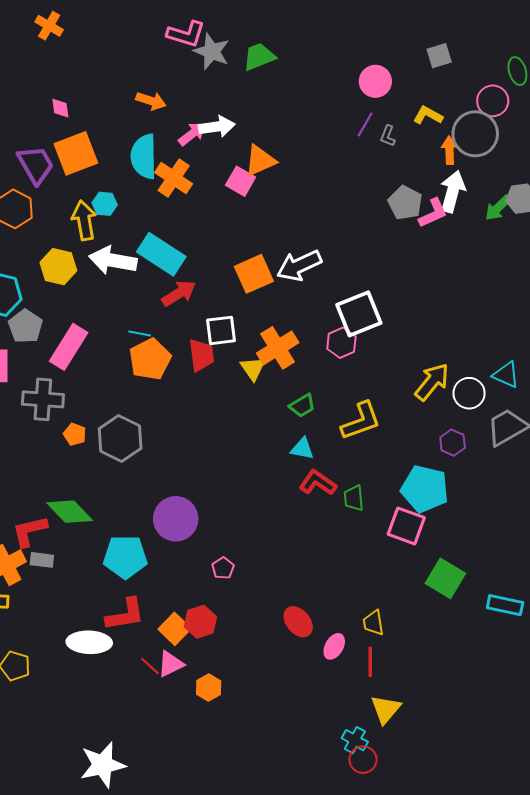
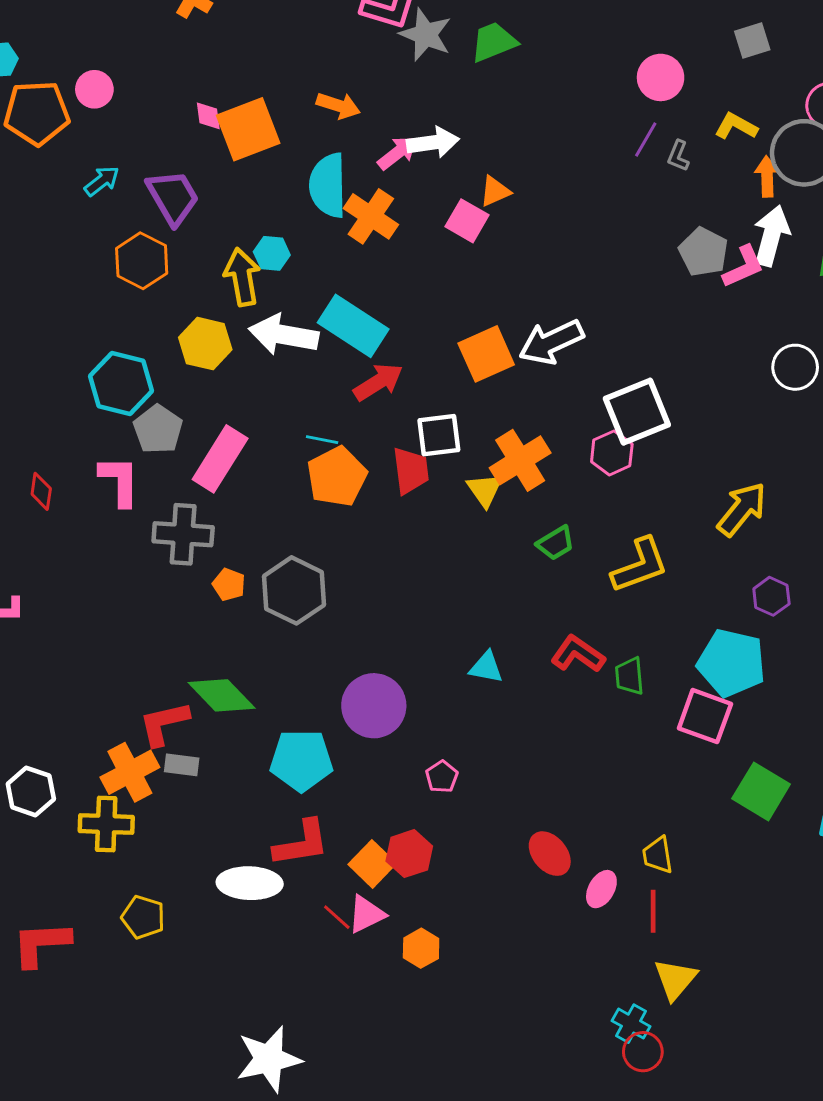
orange square: (76, 153) -> (248, 129), moved
orange triangle: (260, 161) -> (495, 191), size x0.7
white circle: (469, 393) -> (795, 367), moved
cyan triangle: (302, 449) -> (486, 667), moved

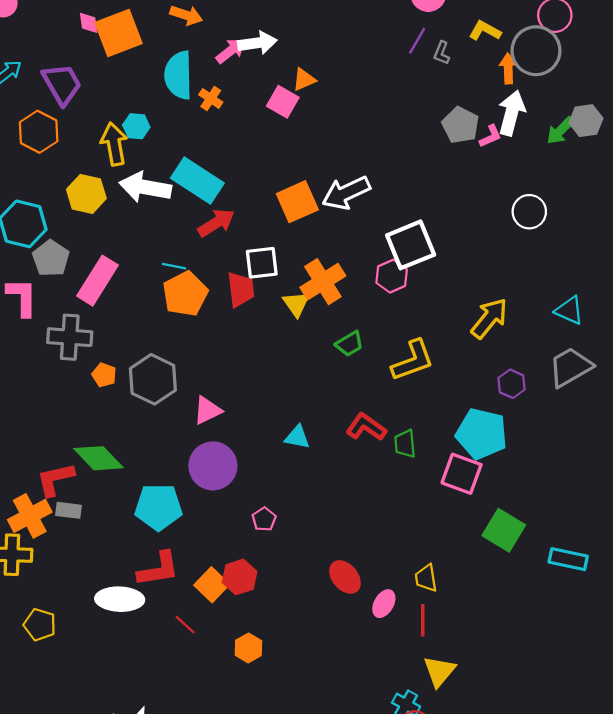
orange cross: (371, 216) -> (211, 98), size x0.6
pink L-shape: (743, 267) -> (490, 136), size x0.7
pink triangle: (366, 914) -> (207, 410), moved

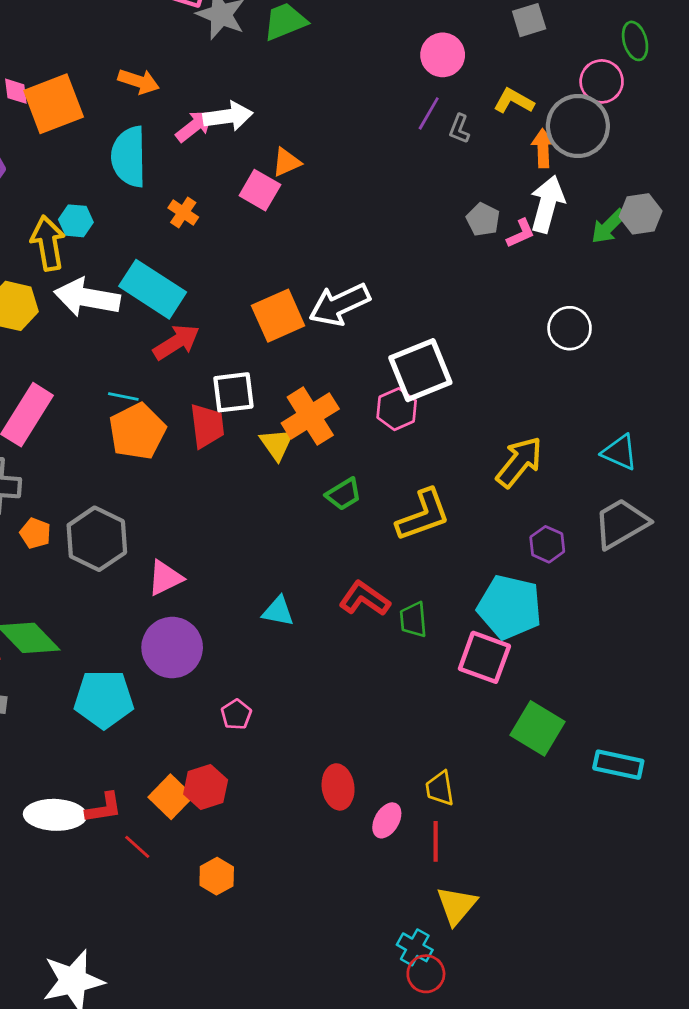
orange cross: (211, 98) -> (183, 212), moved
gray pentagon: (460, 125) -> (483, 219), size x0.7
red L-shape: (158, 569) -> (104, 808), moved, size x0.7
red ellipse: (345, 577) -> (338, 787), turned 32

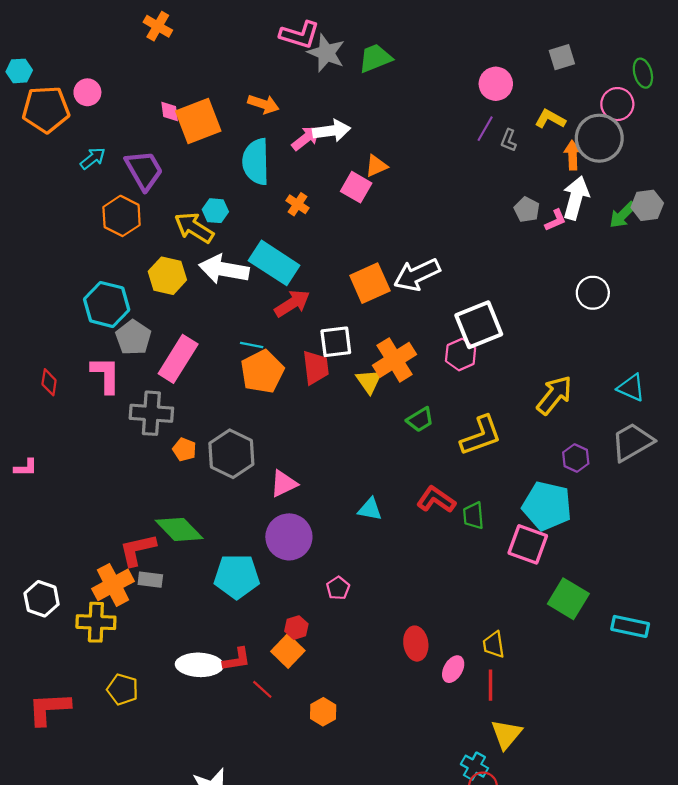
yellow arrow: (48, 243) -> (194, 228), turned -48
red hexagon: (206, 787) -> (296, 628), moved, size x0.7

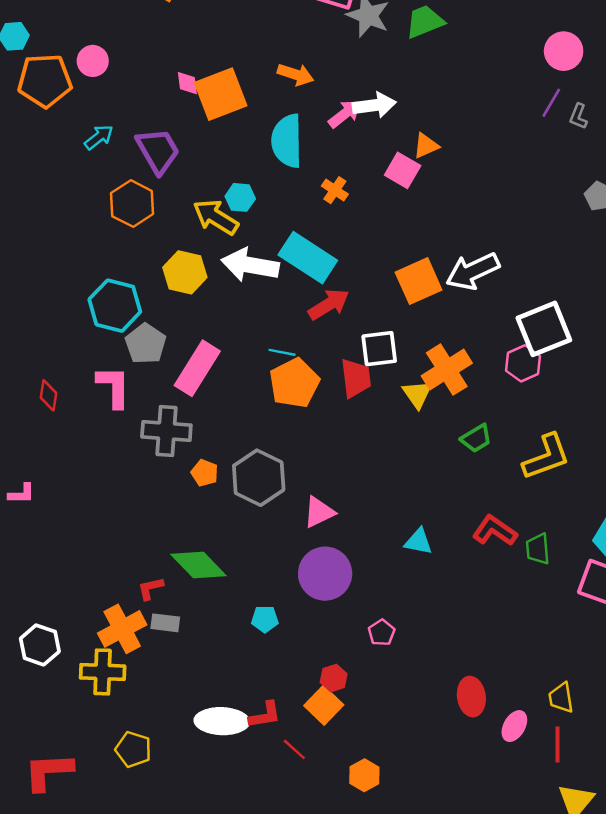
red L-shape: (138, 550) -> (150, 588), size x0.6
cyan pentagon: (237, 576) -> (265, 619), size x0.5

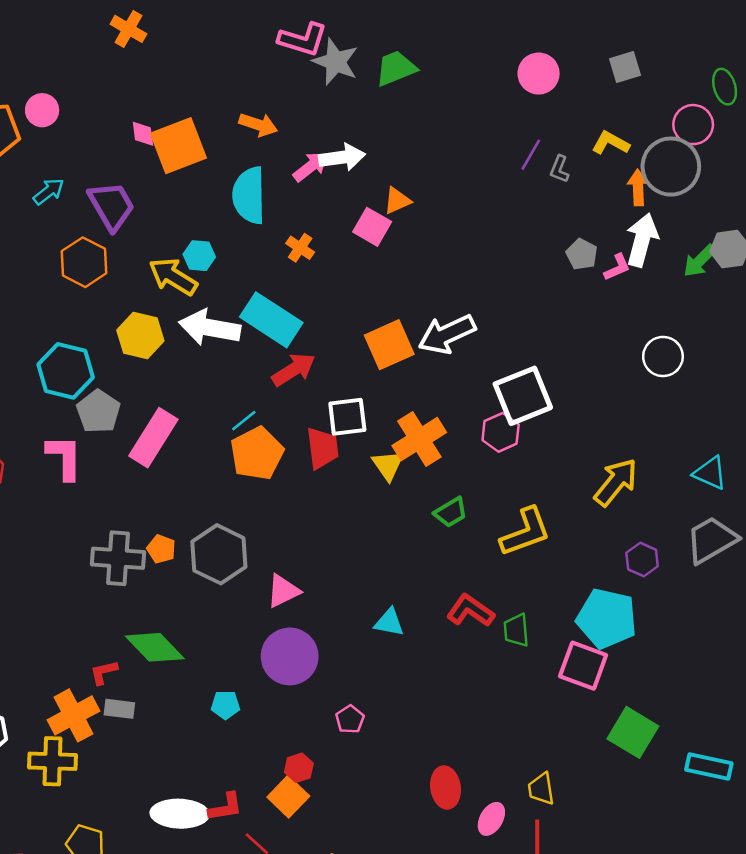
pink circle: (564, 51) -> (539, 74), moved
cyan line: (282, 352) -> (244, 421), turned -50
gray cross: (166, 431) -> (118, 558), moved

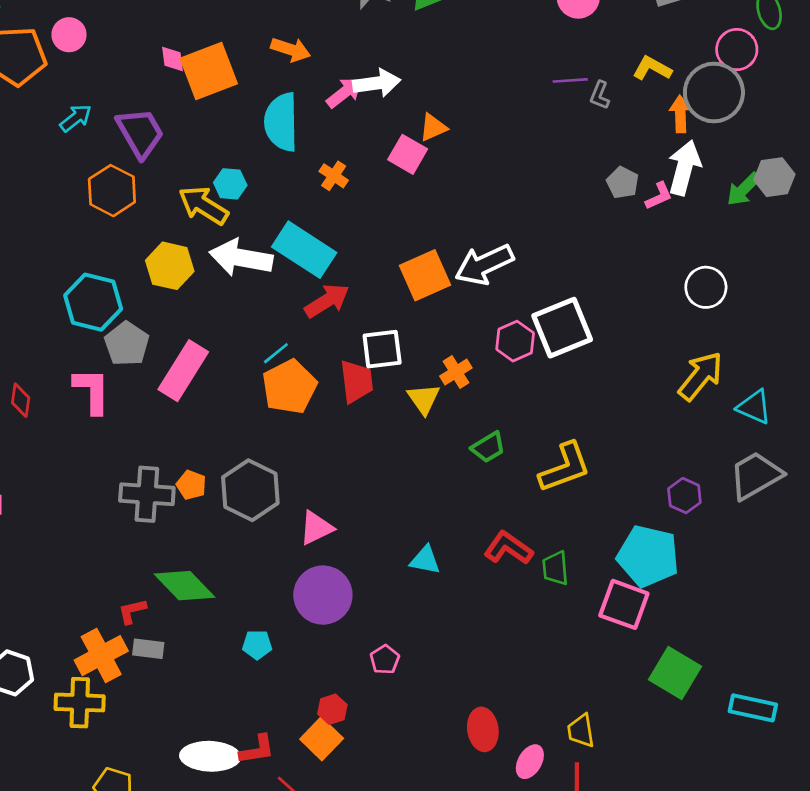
purple line: (531, 155) -> (570, 80), turned 56
pink hexagon: (501, 432) -> (515, 341), moved
orange cross: (419, 439) -> (456, 372), size x0.6
yellow arrow: (616, 482) -> (701, 376), moved

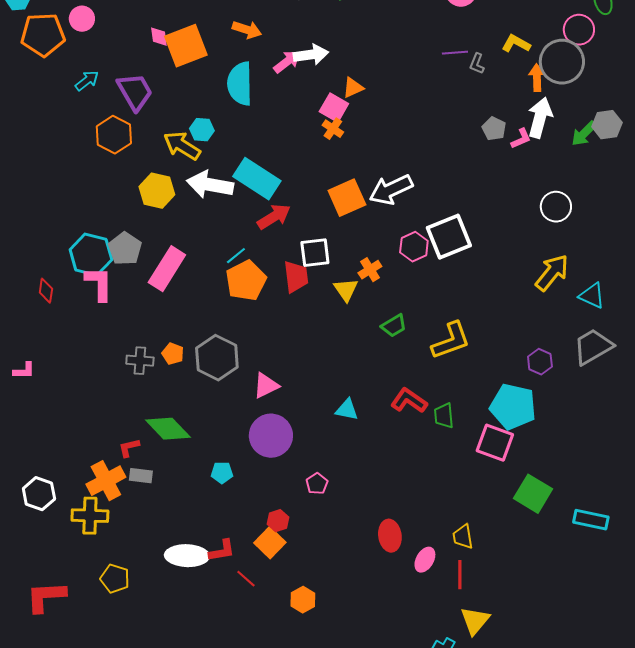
orange cross: (334, 176) -> (333, 129), moved
cyan hexagon: (93, 302) -> (91, 255), moved
gray cross: (147, 494) -> (140, 361), size x0.7

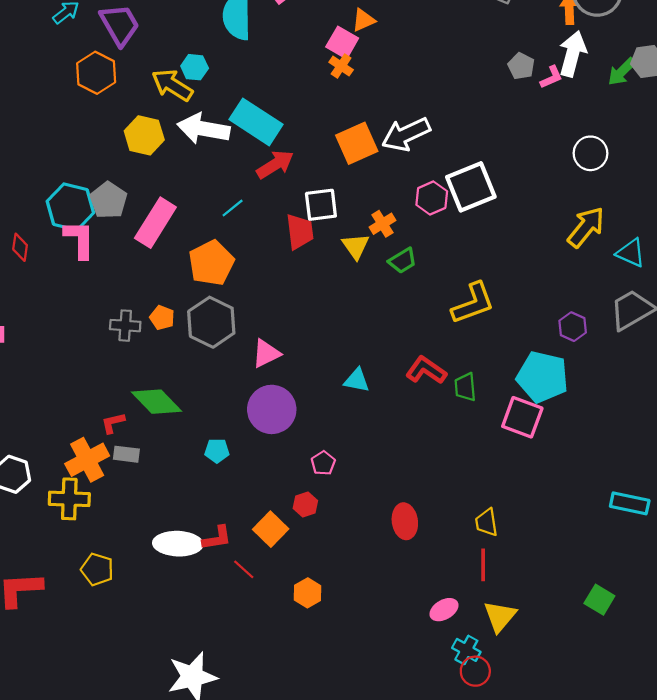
orange pentagon: (246, 281) -> (211, 263), moved
green trapezoid: (394, 326) -> (403, 261), moved
green square: (533, 494) -> (599, 600), moved, size x0.7
red hexagon: (278, 521) -> (305, 504), moved
pink ellipse: (425, 560) -> (444, 610), moved, turned 30

